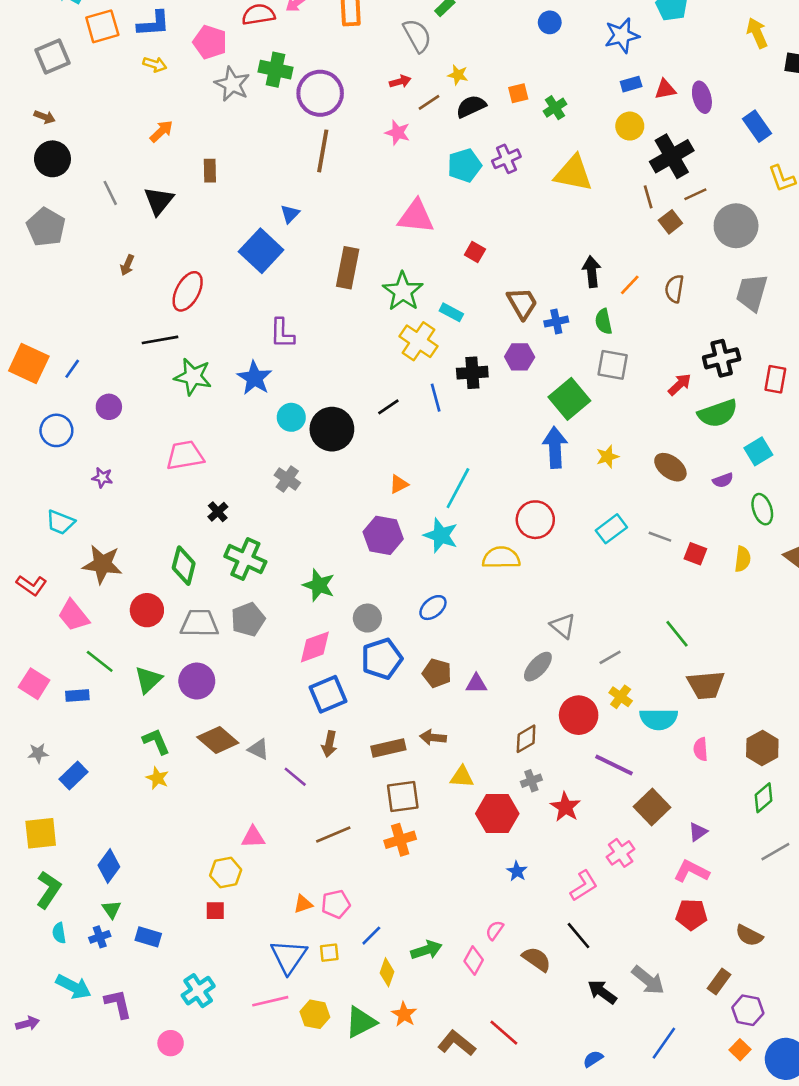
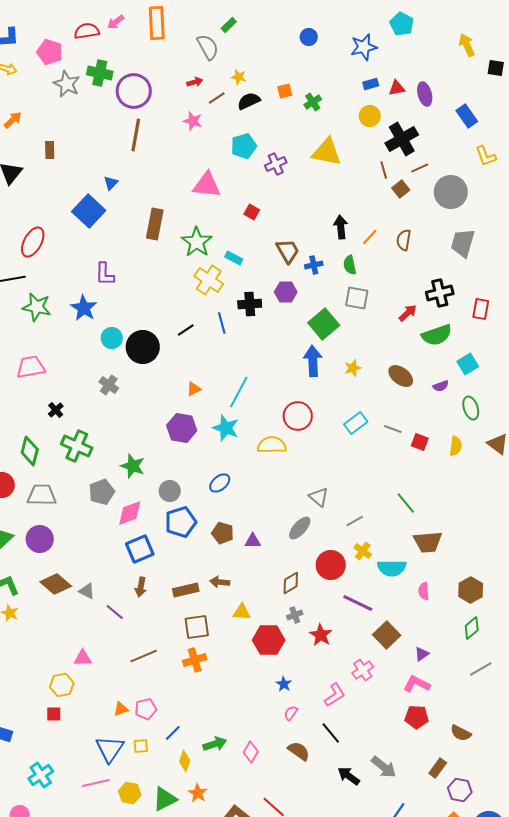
purple cross: (506, 159) -> (276, 164), moved
gray pentagon: (248, 619) -> (102, 492), moved
pink semicircle: (495, 930) -> (291, 713), moved

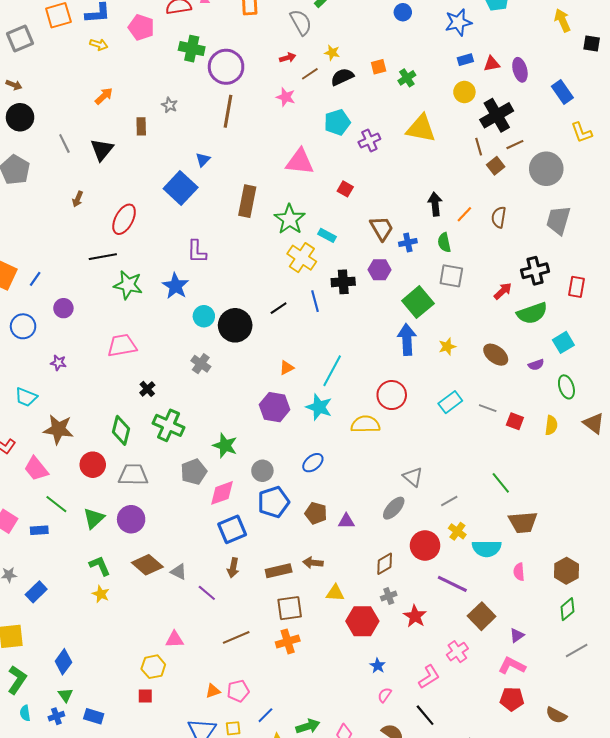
gray star: (67, 84) -> (169, 105), moved, size x0.6

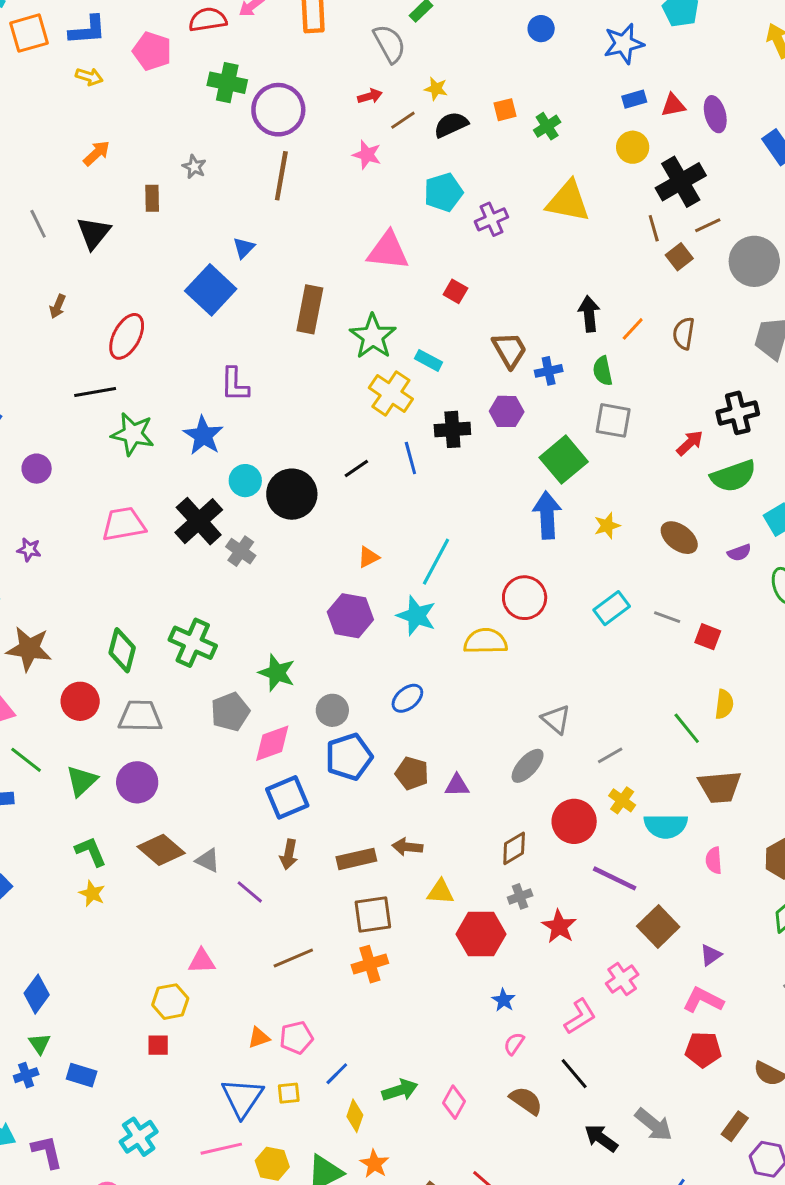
black cross: (147, 389) -> (199, 521), moved, size x2.0
yellow semicircle: (551, 425) -> (724, 704), moved

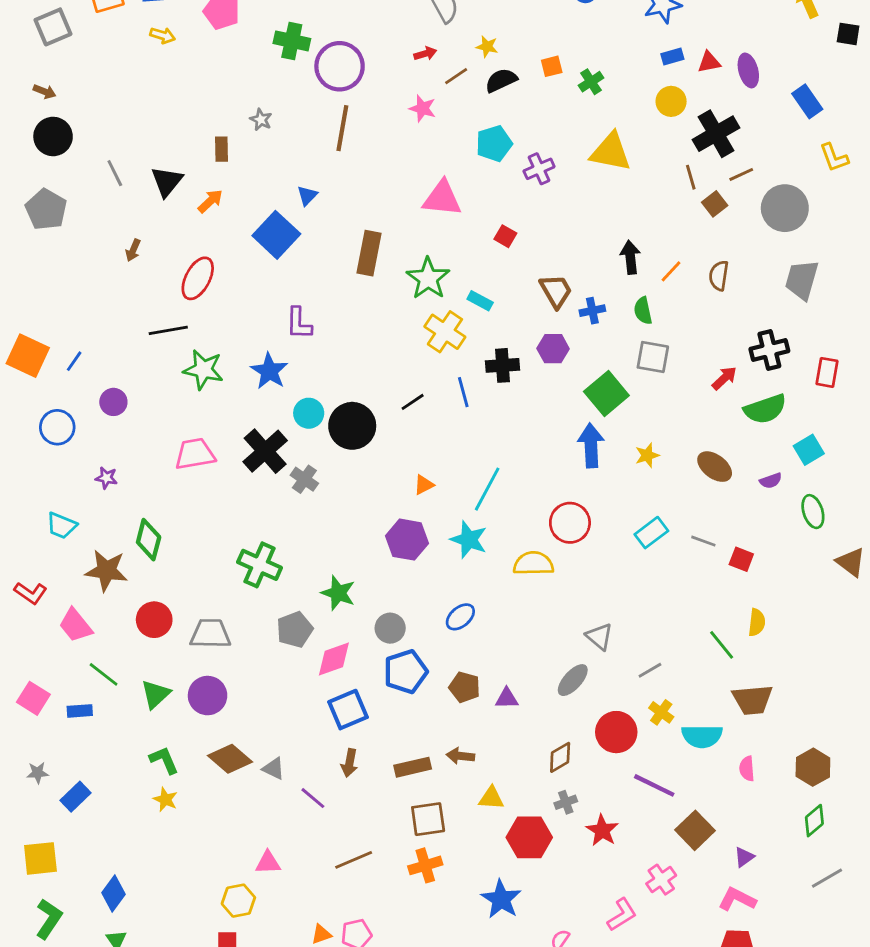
orange arrow: (97, 153) -> (210, 201), moved
green diamond: (122, 650) -> (149, 540), moved
blue star: (504, 1000) -> (501, 899), moved, size x1.8

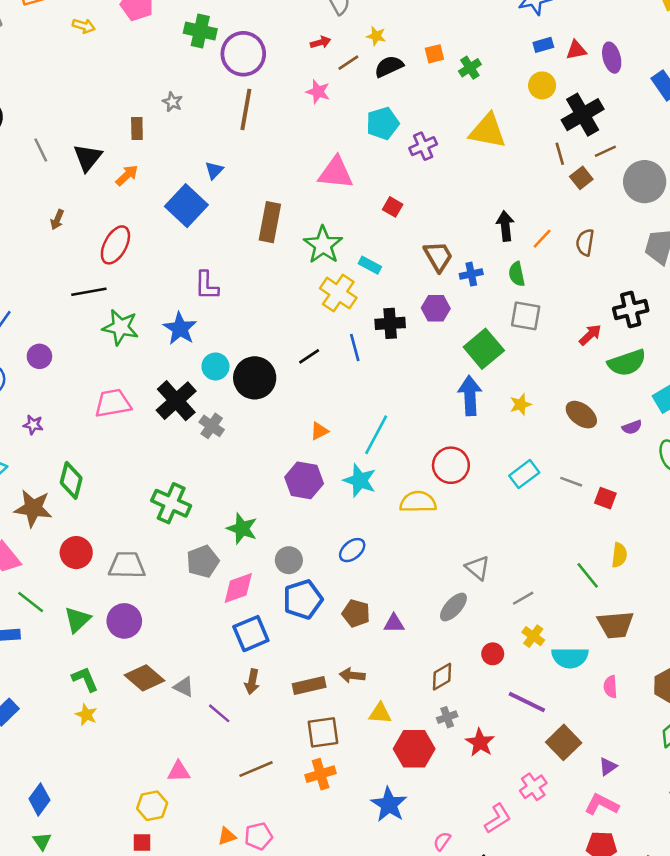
red circle: (616, 732) -> (493, 654), size x0.6

